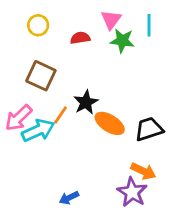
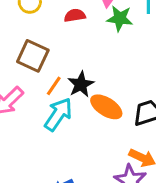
orange line: (61, 115) -> (54, 86), moved
cyan arrow: (38, 130) -> (58, 114), moved, turned -32

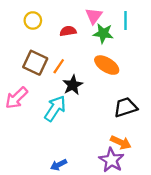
orange line: (54, 86) -> (59, 66), moved
orange ellipse: (106, 107) -> (107, 65), moved

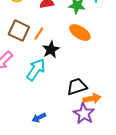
black trapezoid: (125, 107) -> (77, 87), moved
orange arrow: (121, 142) -> (92, 99), turned -36

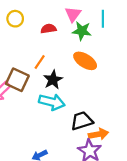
brown square: (19, 31) -> (17, 80), moved
cyan arrow: (36, 70) -> (52, 102), moved, turned 70

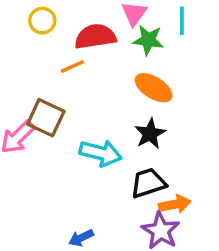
red semicircle: (48, 29) -> (95, 37), size x1.6
orange line: (40, 62) -> (72, 67), moved, turned 32
black star: (53, 80) -> (150, 134), moved

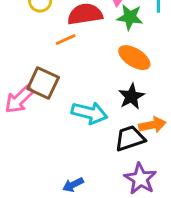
orange arrow: (175, 204) -> (152, 125), moved

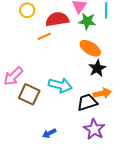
brown square: (43, 83) -> (29, 94), moved
black star: (131, 96) -> (97, 68), moved

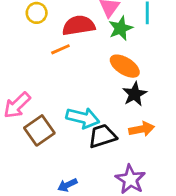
green star: (87, 21) -> (121, 28), turned -30
brown square: (29, 94) -> (39, 130), turned 30
black trapezoid: (87, 102) -> (102, 136), moved

